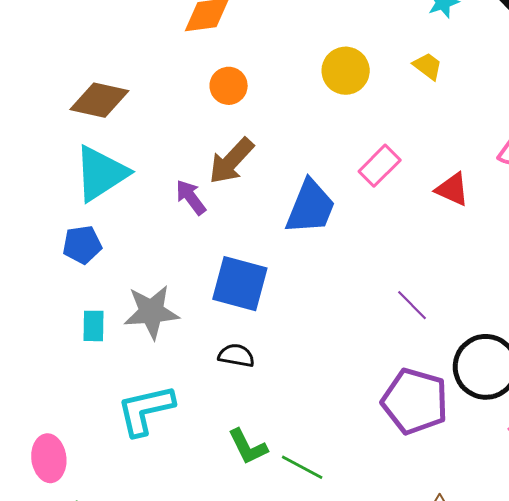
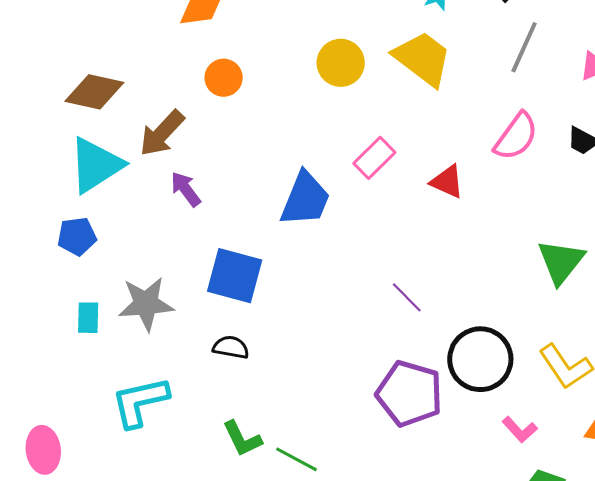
yellow trapezoid: (428, 66) -> (423, 59), size x2.0
brown arrow: (231, 161) -> (162, 133), moved

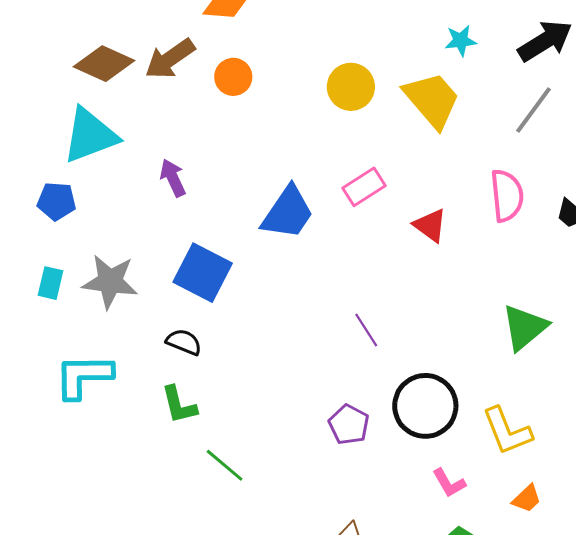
brown arrow: (162, 133) -> (170, 59), moved
pink semicircle: (516, 136) -> (507, 196), turned -54
purple pentagon: (409, 394) -> (349, 425), size x0.6
green L-shape: (242, 439) -> (179, 405), moved

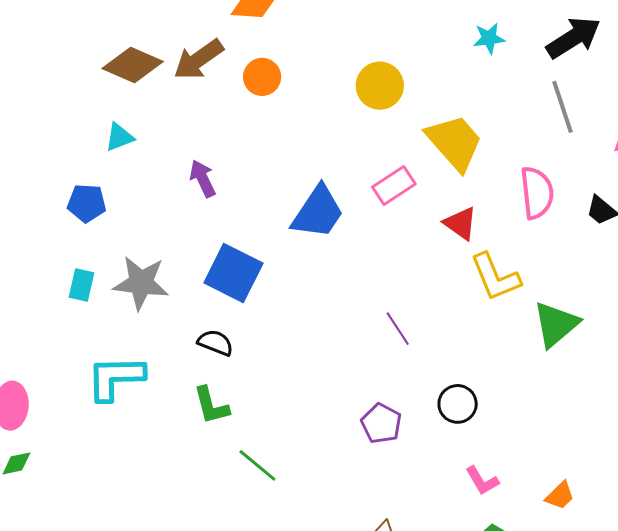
yellow trapezoid: (432, 100) -> (455, 142), moved
gray line: (533, 110) -> (563, 107), turned -54
cyan triangle: (90, 135) -> (119, 137), size x0.5
black circle: (425, 406) -> (458, 404), size x0.6
yellow L-shape: (507, 431) -> (495, 277), moved

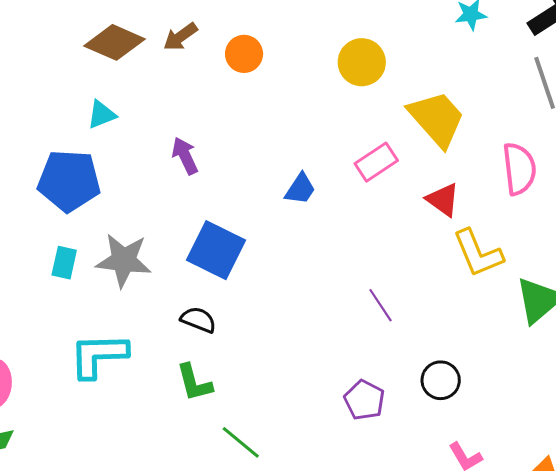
brown arrow: (198, 60) -> (180, 37), size x0.7
blue pentagon: (87, 203) -> (69, 181), size x1.6
blue trapezoid: (318, 212) -> (300, 189), size x0.6

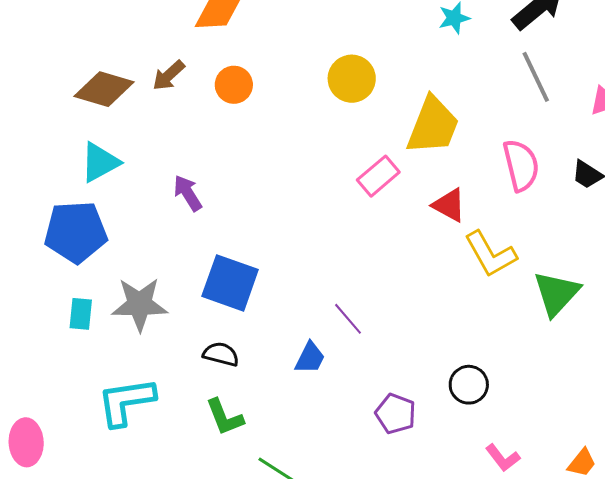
cyan triangle: (102, 115) -> (100, 162), size x1.4
yellow trapezoid: (437, 119) -> (433, 126), turned 70
blue trapezoid: (300, 189) -> (310, 358), moved
purple line: (381, 305) -> (348, 319), moved

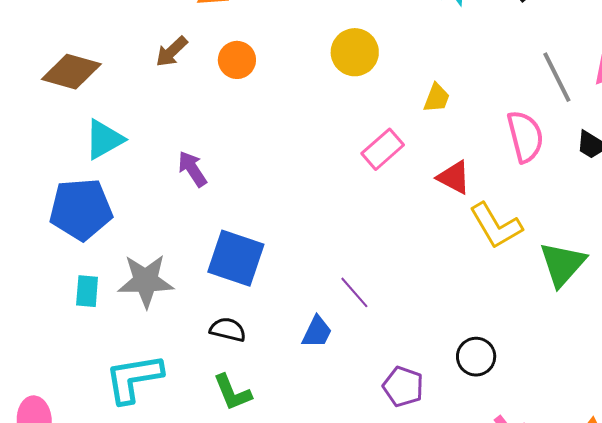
gray line: (536, 77) -> (557, 77), moved
brown diamond: (104, 89) -> (71, 72), moved
yellow trapezoid: (433, 126) -> (437, 98), size x0.5

